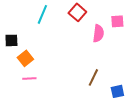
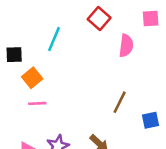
cyan line: (42, 14) -> (54, 39), moved
pink square: (117, 21) -> (151, 19), moved

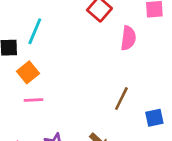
cyan line: (54, 39) -> (35, 31), moved

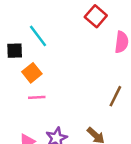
cyan line: (35, 31) -> (38, 36), turned -60

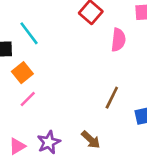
pink line: (37, 97) -> (28, 99), turned -42

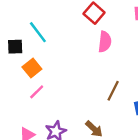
pink semicircle: (118, 40) -> (105, 42), moved

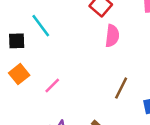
orange square: (32, 68) -> (19, 74), moved
pink line: (37, 92) -> (52, 86), moved

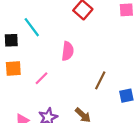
pink semicircle: (112, 36) -> (68, 51), moved
orange square: (19, 74) -> (13, 68), turned 35

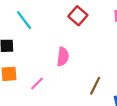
cyan line: (32, 27) -> (24, 20), moved

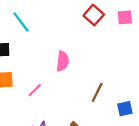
red square: (78, 16) -> (94, 15), moved

